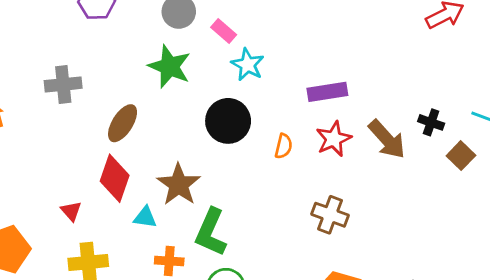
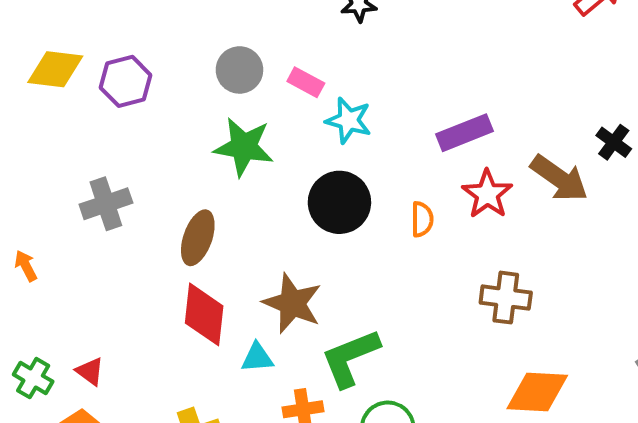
black cross: (431, 122) -> (614, 142), turned 30
red triangle: (71, 211) -> (90, 371), moved
green L-shape: (211, 232) -> (350, 358), turned 57

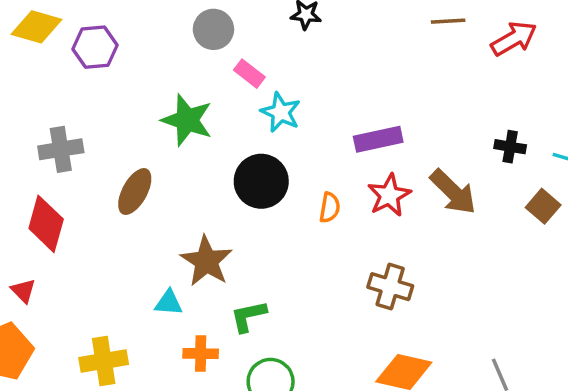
gray circle: (239, 70) -> (213, 29), moved
black cross: (614, 142) -> (510, 147), moved, turned -36
red diamond: (204, 314) -> (46, 224), moved
green L-shape: (350, 358) -> (248, 316), size x0.7

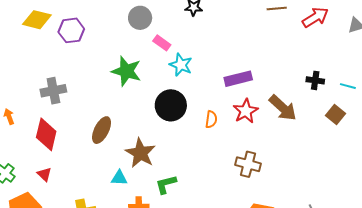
brown ellipse: (135, 192) -> (102, 130), moved
red triangle: (23, 291) -> (44, 174), moved

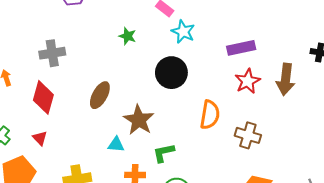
green star: (126, 71) -> (127, 36), size x0.6
brown arrow: (283, 108) -> (286, 79), turned 52
orange semicircle: (211, 119) -> (210, 115), moved, size x1.6

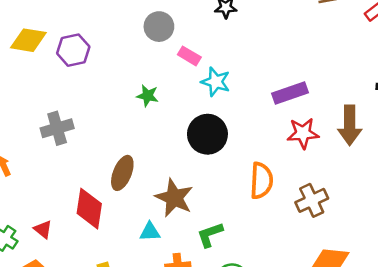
red star: (247, 81) -> (303, 133), turned 30
red diamond: (43, 97) -> (89, 209), moved
brown cross: (248, 135) -> (312, 200), turned -35
red triangle: (40, 138) -> (43, 229), moved

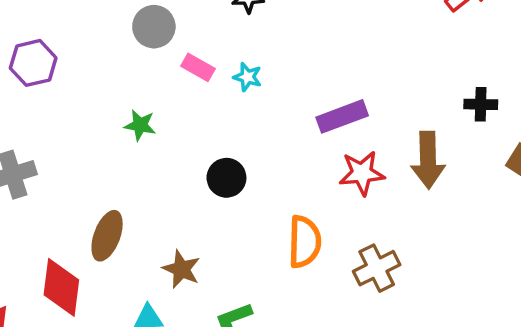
cyan star: (216, 82) -> (247, 77), moved, size x0.7
black circle: (207, 134) -> (226, 178), size x0.7
brown star: (174, 198) -> (181, 269), size x0.7

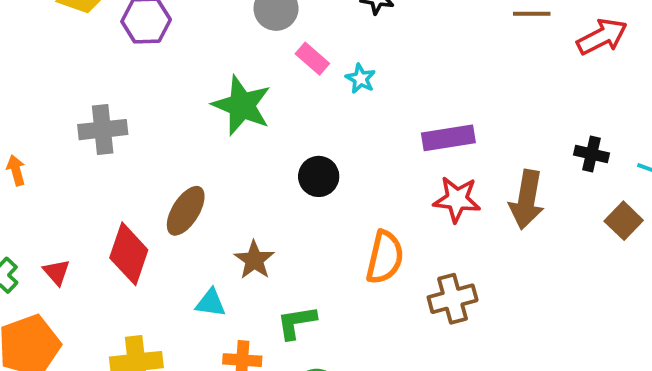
green star: (140, 125) -> (242, 105), size x1.8

